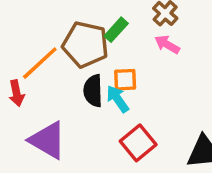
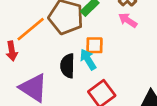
black semicircle: (93, 91) -> (68, 66), moved

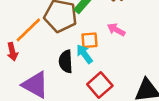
pink arrow: (128, 20) -> (116, 30), moved

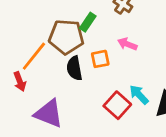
cyan arrow: (84, 54) -> (139, 95), moved
black semicircle: (66, 61) -> (74, 68), moved

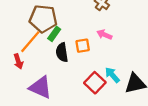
green rectangle: (88, 22) -> (54, 34), moved
brown pentagon: (66, 37) -> (43, 19), moved

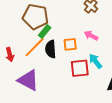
orange line: (30, 42) -> (35, 47), moved
cyan arrow: (112, 75) -> (95, 61), moved
red square: (95, 83) -> (80, 68), moved, turned 36

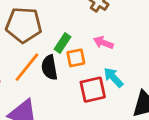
green rectangle: (45, 32) -> (63, 43), moved

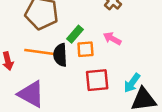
orange line: (27, 67) -> (40, 52), turned 52
cyan arrow: (113, 77) -> (132, 83), moved, turned -108

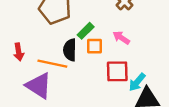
orange line: (40, 52) -> (52, 64), moved
red square: (97, 80) -> (117, 71), moved

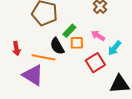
black semicircle: (70, 50) -> (57, 46), turned -30
red square: (117, 71) -> (95, 63), turned -30
cyan arrow: (137, 82) -> (114, 48), moved

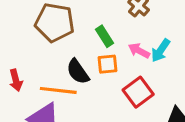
green rectangle: (69, 31) -> (105, 36), moved, turned -72
cyan arrow: (114, 48) -> (161, 50), moved

